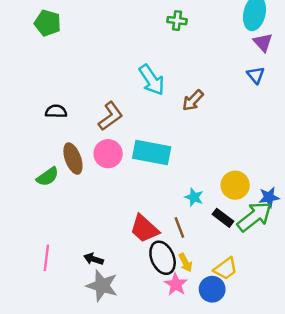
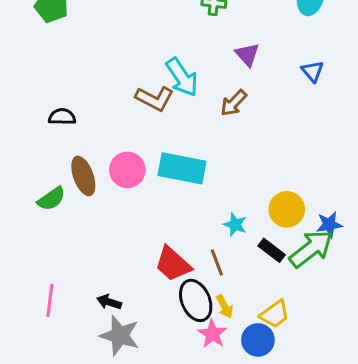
purple triangle: (263, 42) -> (247, 54), moved
brown L-shape: (110, 116) -> (155, 99), moved, turned 64

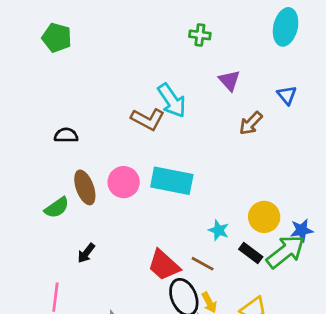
brown arrow: (234, 103) -> (251, 123), moved
brown line: (217, 263) -> (203, 264), turned -40
black arrow: (109, 302) -> (86, 253), moved, turned -70

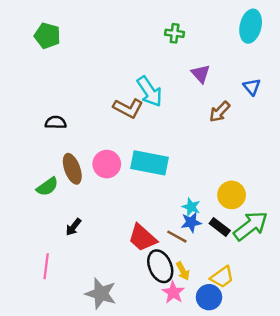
blue star: (302, 230) -> (191, 222), moved

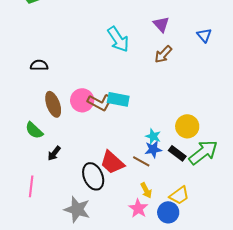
brown L-shape: (128, 108) -> (100, 102), moved
brown arrow: (220, 112) -> (163, 54), moved
cyan rectangle: (150, 163) -> (118, 99), size x0.7
green semicircle: (47, 187) -> (34, 130), moved, turned 78
black ellipse: (160, 266) -> (93, 176), moved

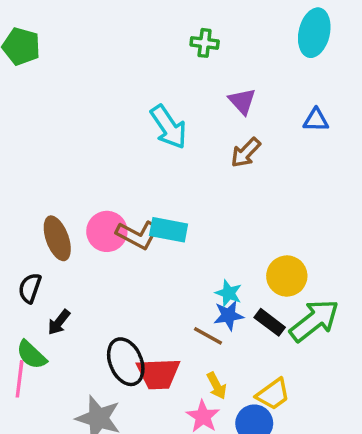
blue triangle: (204, 35) -> (316, 120), turned -49
black semicircle: (39, 65) -> (30, 288), moved, turned -72
green semicircle: (34, 130) -> (32, 355), moved
red trapezoid: (112, 162) -> (158, 374), moved, turned -44

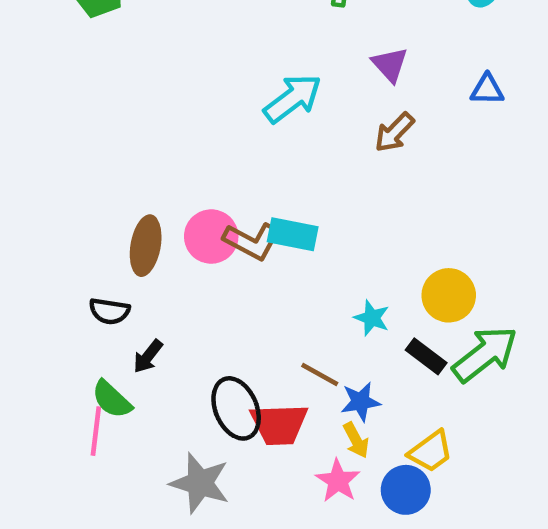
cyan arrow: (169, 127) -> (293, 99), turned -93
brown ellipse: (57, 238) -> (146, 246), turned 30
black semicircle: (30, 288) -> (109, 311), turned -100
blue star: (229, 315) -> (360, 402), moved
brown line: (208, 336) -> (320, 375), moved

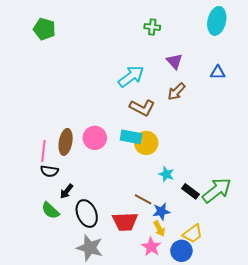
brown L-shape: (252, 241) -> (142, 108), moved
yellow circle: (449, 295) -> (146, 143), moved
black ellipse: (236, 408) -> (87, 213), moved
pink line: (96, 431) -> (43, 151), moved

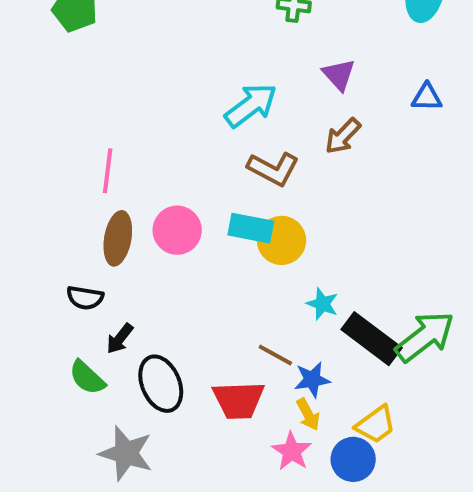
pink line: (43, 151) -> (108, 171), moved
black rectangle: (191, 191) -> (372, 339), size x1.6
gray star: (90, 248) -> (126, 453), moved

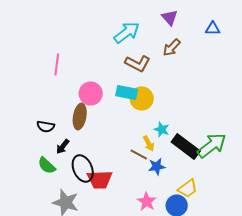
brown ellipse: (118, 238) -> (80, 116), moved
red trapezoid: (239, 400) -> (100, 180), moved
yellow arrow: (308, 414) -> (149, 144), moved

